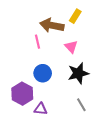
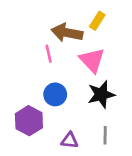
pink triangle: (71, 47) -> (92, 60), size x1.5
gray line: (81, 105) -> (105, 135), turned 32
purple triangle: (41, 109) -> (70, 140), moved

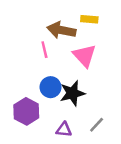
yellow rectangle: (97, 21) -> (89, 19), turned 63
black star: (101, 94) -> (72, 93), moved
gray line: (105, 135) -> (97, 125), turned 42

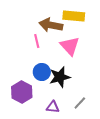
yellow rectangle: (89, 19) -> (74, 16), size x1.5

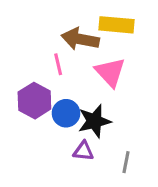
purple hexagon: (22, 92) -> (34, 101), moved
gray line: (80, 103) -> (126, 162), turned -32
purple triangle: (53, 107) -> (83, 151), moved

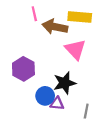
pink line: (58, 64) -> (34, 14), moved
blue circle: (66, 113) -> (45, 96), moved

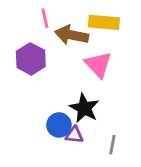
purple hexagon: (23, 69) -> (31, 59), moved
black star: (65, 83) -> (84, 108), turned -30

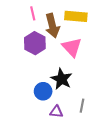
brown arrow: (72, 35) -> (52, 26), turned -115
purple hexagon: (31, 59) -> (35, 43), moved
purple triangle: (74, 135) -> (56, 112), moved

